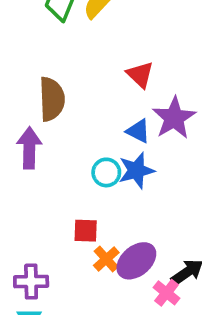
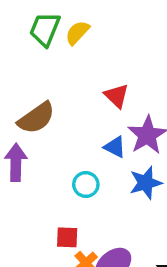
brown semicircle: (52, 99) -> (36, 118), turned 57
blue star: (136, 171) -> (146, 183), moved

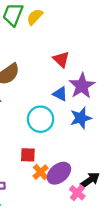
cyan circle: (86, 184) -> (41, 119), size x1.5

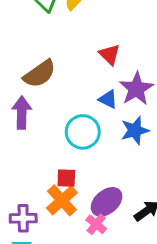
orange cross: (41, 172) -> (62, 200), moved, size x1.5
pink cross: (77, 193) -> (96, 224), moved

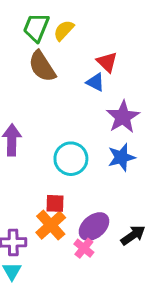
red triangle: (110, 54) -> (107, 62), moved
brown semicircle: (40, 74) -> (42, 66), moved, turned 92
blue triangle: (108, 99) -> (95, 82), moved

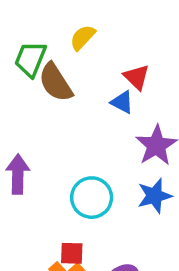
green trapezoid: (36, 27) -> (30, 59), moved

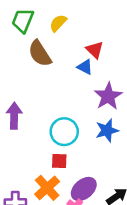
green trapezoid: (30, 59) -> (23, 21), moved
red square: (72, 253) -> (59, 161), moved

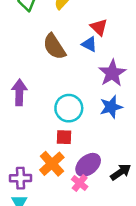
brown semicircle: (40, 54) -> (54, 47), moved

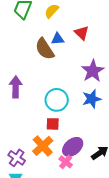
blue triangle: (89, 44) -> (58, 39), moved, turned -32
purple cross: (21, 178) -> (17, 158), turned 36

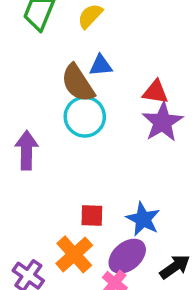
red triangle: (82, 33) -> (155, 92), moved, turned -35
blue star: (92, 99) -> (143, 219), moved, turned -30
cyan circle: (57, 100) -> (85, 117), moved

